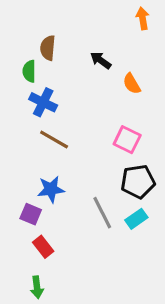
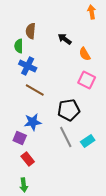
pink square: (127, 140) -> (87, 80), moved
black pentagon: (138, 182) -> (69, 110), moved

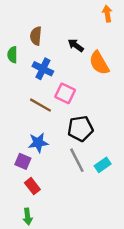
green semicircle: (19, 46) -> (12, 55), moved
orange semicircle: (85, 54) -> (99, 63), size x1.5
blue cross: (28, 66) -> (43, 69), moved
pink square: (87, 80) -> (65, 93), moved

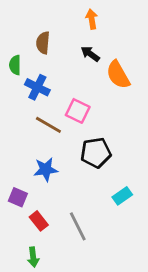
orange arrow: (107, 14) -> (92, 19), moved
blue cross: (43, 69) -> (37, 87), moved
gray line: (77, 160) -> (78, 226), moved
purple square: (23, 161) -> (18, 197), moved

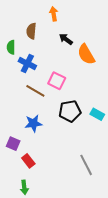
orange arrow: (92, 19) -> (54, 14), moved
cyan rectangle: (122, 196) -> (97, 114), moved, turned 64
gray line: (78, 226) -> (86, 165), moved

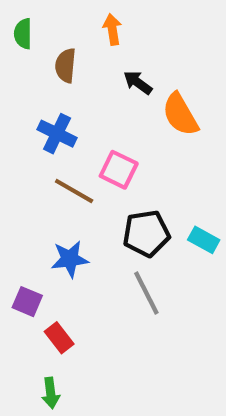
green semicircle: (11, 47) -> (23, 34), moved
gray line: (86, 165) -> (146, 293), moved

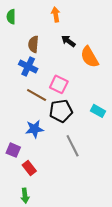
brown semicircle: (66, 66) -> (33, 44), moved
black pentagon: (146, 234) -> (61, 111), moved
cyan rectangle: (204, 240) -> (98, 111), moved

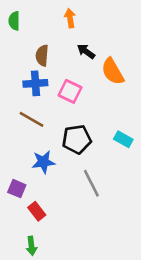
blue cross: (28, 66) -> (35, 83), turned -30
pink square: (59, 84) -> (70, 91), moved
brown line: (37, 95) -> (31, 119), moved

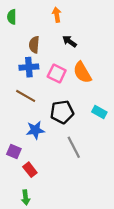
orange semicircle: (113, 71) -> (82, 72), moved

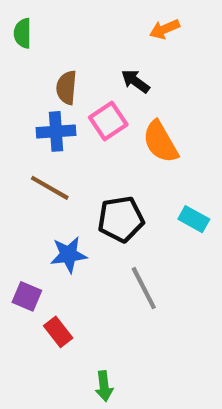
orange arrow: (57, 15) -> (165, 29), moved, turned -104
pink square: (57, 74) -> (108, 121), moved, turned 30
green arrow: (26, 197) -> (104, 386), moved

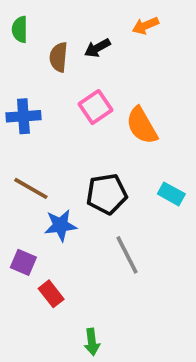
black arrow: (135, 81) -> (97, 48), moved, turned -65
brown semicircle: (66, 88) -> (59, 57), moved
blue cross: (56, 131) -> (23, 116), moved
brown line: (50, 188) -> (31, 188), moved

